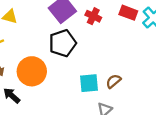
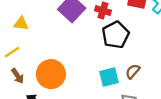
black pentagon: (63, 43) -> (116, 35), moved

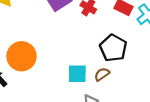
black pentagon: (116, 35) -> (113, 48), moved, turned -30

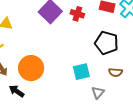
brown semicircle: (102, 74) -> (116, 72), moved, turned -128

